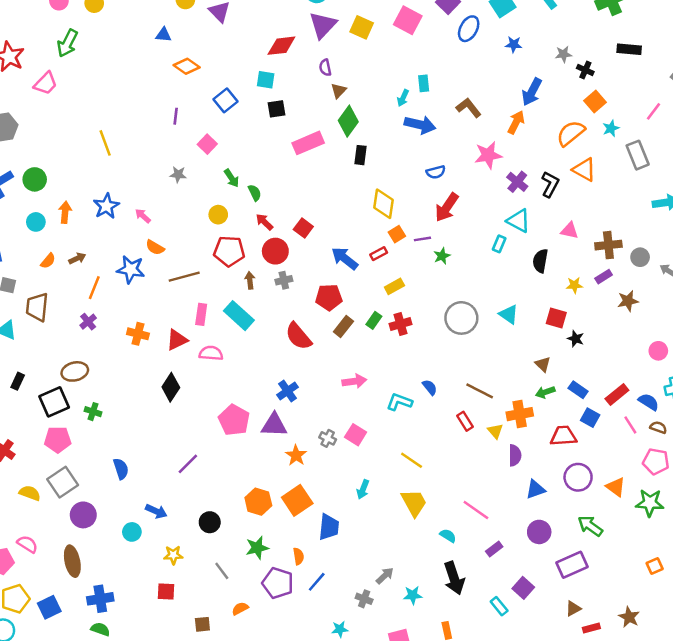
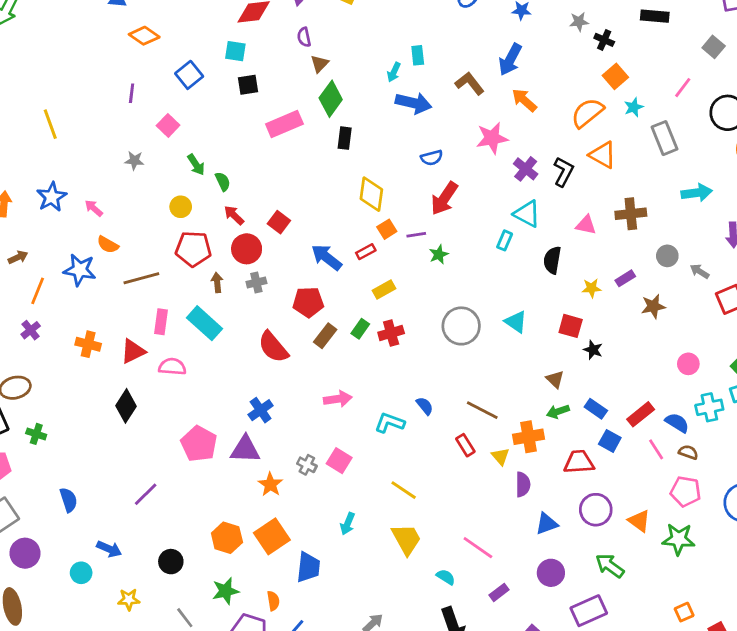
blue arrow: (532, 92) -> (510, 60), moved
orange arrow: (516, 122) -> (524, 100), turned -75
brown cross: (608, 245) -> (631, 214), moved

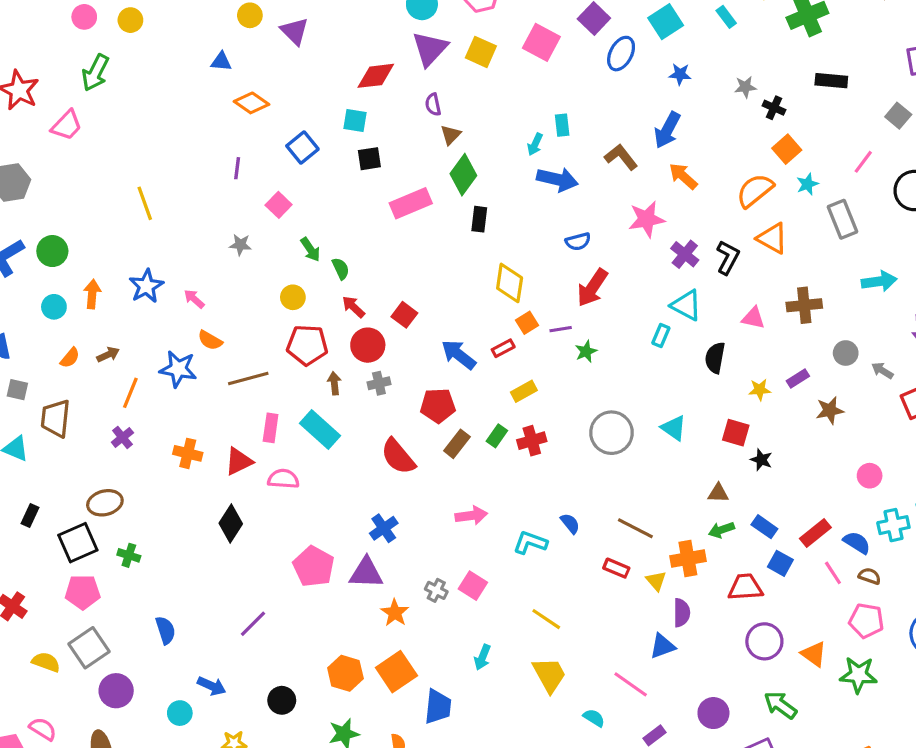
brown triangle: (555, 379) -> (718, 493), turned -42
red rectangle: (465, 445) -> (616, 568), turned -35
blue triangle: (547, 524) -> (662, 646), moved

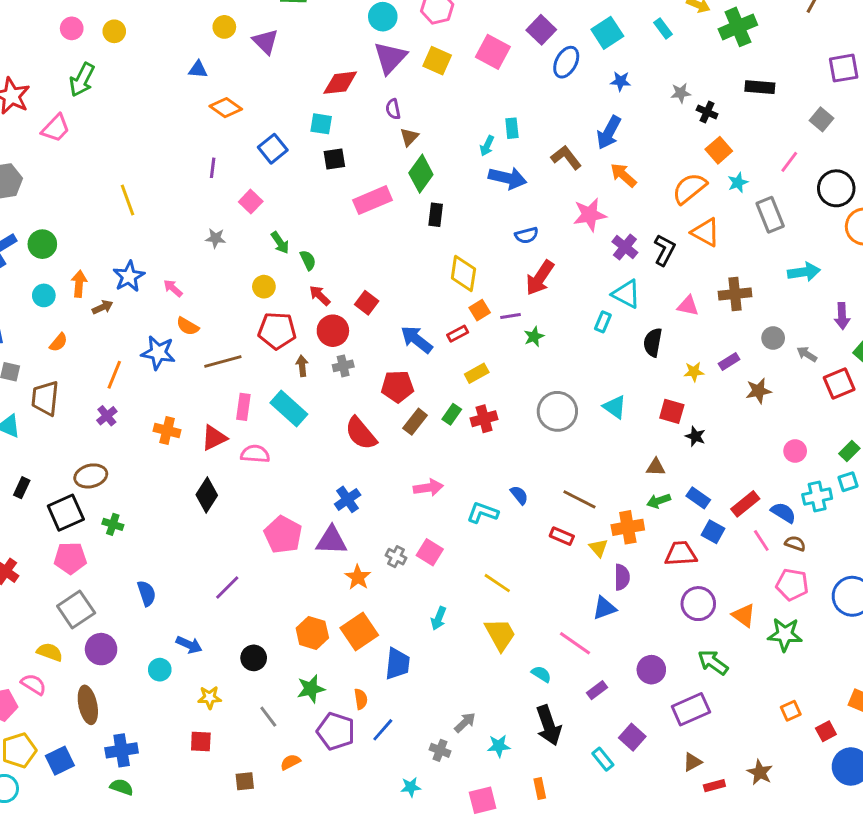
brown arrow: (108, 355) -> (103, 307), moved
yellow semicircle: (46, 662) -> (50, 652), moved

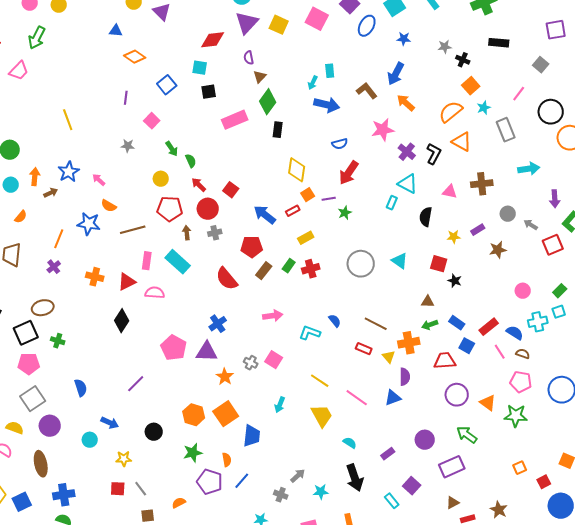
pink line: (575, 643) -> (357, 398), moved
gray line: (268, 717) -> (141, 489), moved

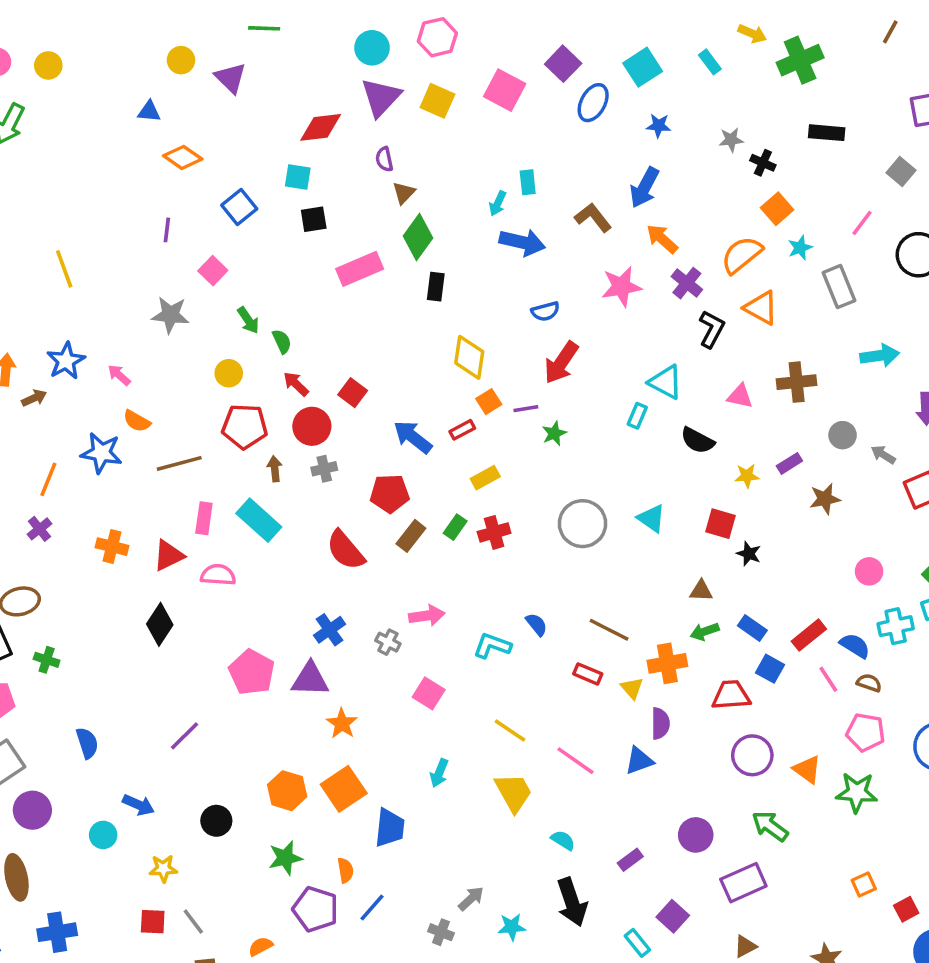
gray star: (128, 146) -> (170, 315), size x1.5
purple cross: (407, 152) -> (687, 283), moved
black semicircle: (426, 217) -> (697, 440), turned -72
gray cross: (251, 363) -> (388, 642), moved

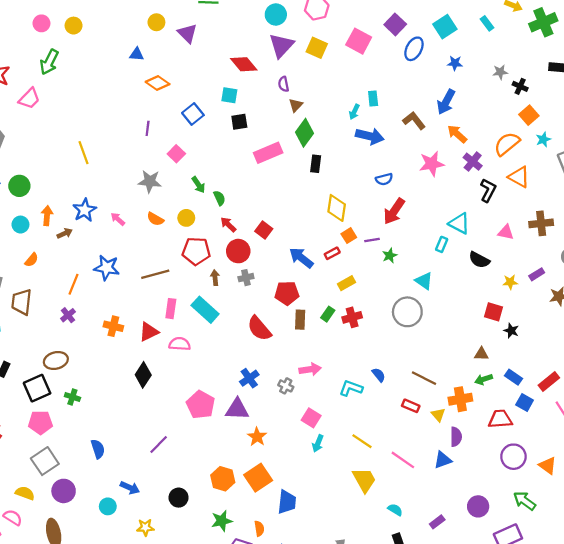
red diamond: (321, 127) -> (244, 64), turned 56
orange semicircle: (137, 421) -> (155, 219), moved
cyan triangle: (651, 518) -> (424, 281), moved
brown rectangle: (411, 536) -> (300, 320), turned -36
cyan arrow: (439, 773) -> (318, 443), moved

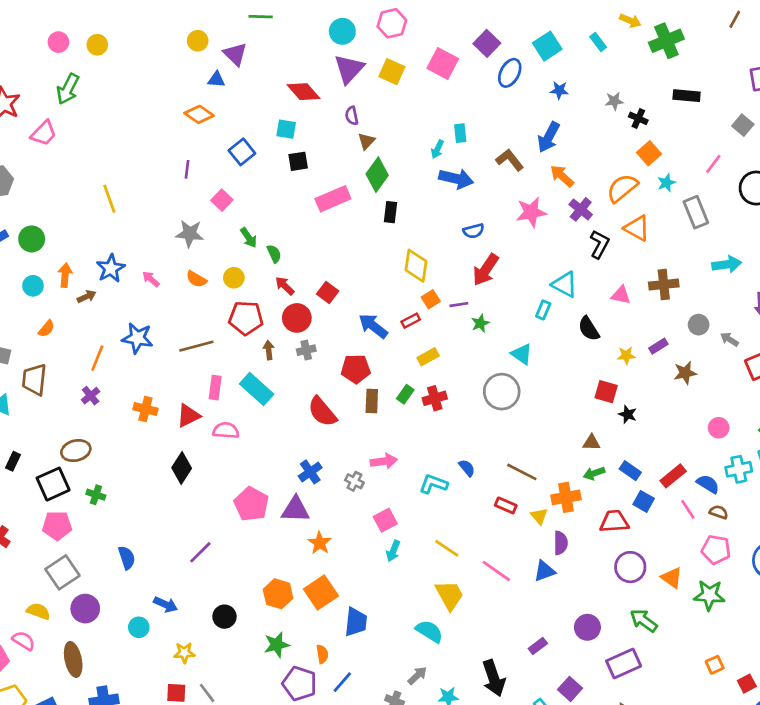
blue triangle: (137, 54) -> (216, 80), moved
black semicircle: (479, 260) -> (589, 329), turned 30
pink square: (311, 418) -> (385, 520), turned 30
cyan semicircle: (395, 510) -> (429, 631), moved, size x1.5

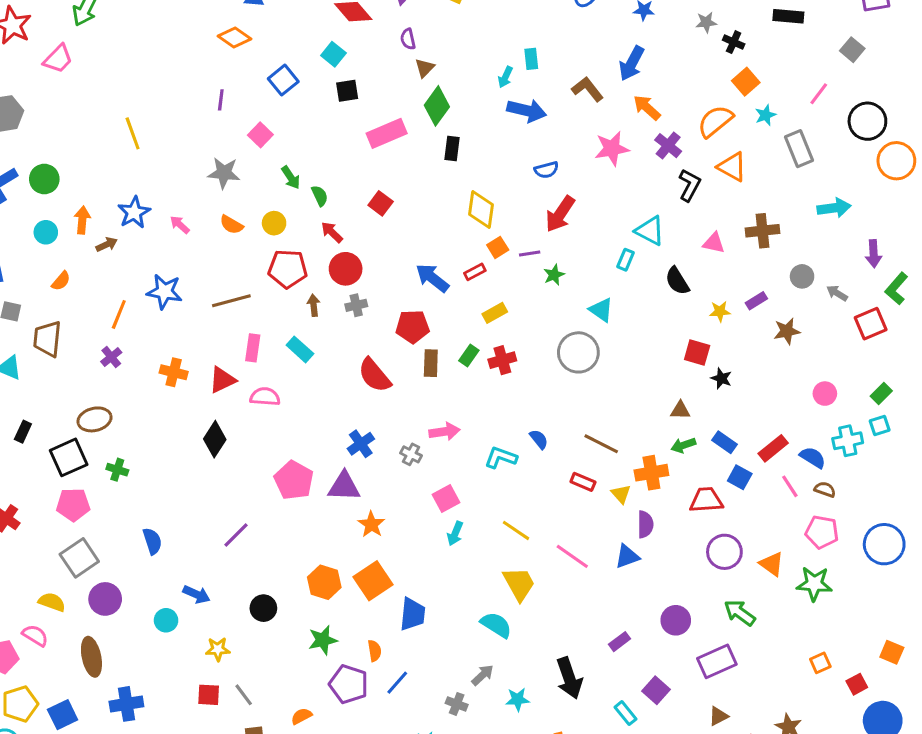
cyan square: (286, 129) -> (333, 54), turned 30
red square: (328, 293) -> (381, 203), moved
cyan rectangle: (257, 389) -> (300, 349), size x0.7

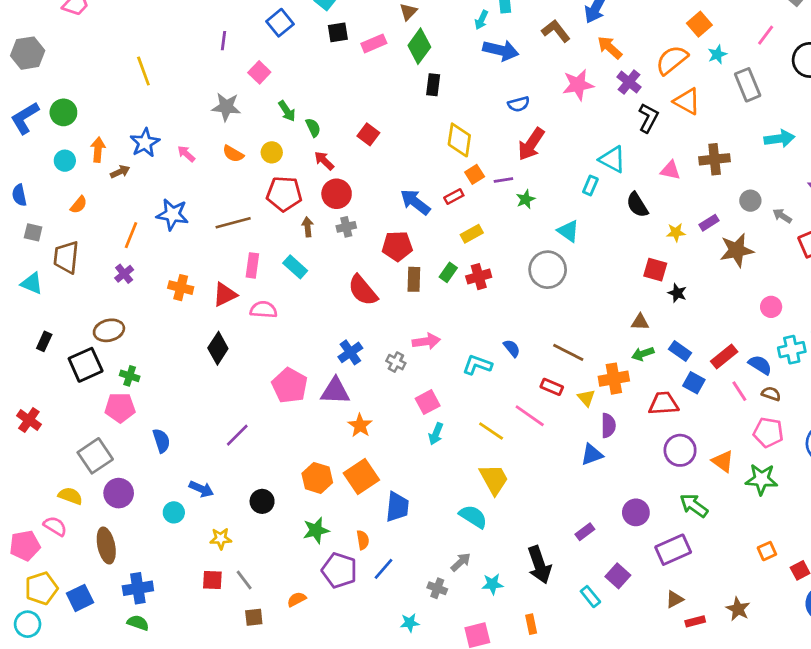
pink rectangle: (387, 133) -> (374, 43), moved, size x0.7
brown star: (787, 331) -> (737, 250), size x1.4
pink pentagon: (73, 505) -> (120, 408), moved
pink line: (572, 556) -> (530, 416), moved

